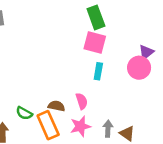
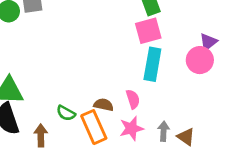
pink square: (95, 43) -> (148, 31), turned -30
cyan rectangle: (98, 71) -> (152, 64), size x1.6

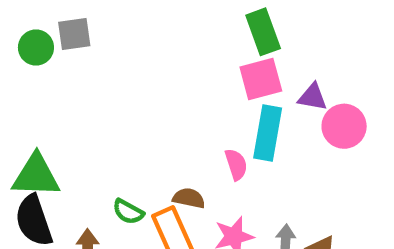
purple triangle: (208, 42) -> (313, 97), moved, turned 48
pink semicircle: (133, 99) -> (236, 164), moved

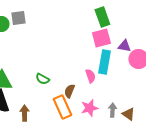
brown semicircle: (189, 198) -> (69, 91), turned -80
green semicircle: (128, 212) -> (42, 79), moved

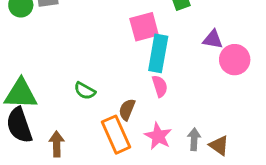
pink square: (101, 38) -> (144, 27), moved
cyan rectangle: (104, 62) -> (158, 53), moved
pink star: (89, 108) -> (158, 136), turned -30

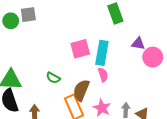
pink square: (144, 27) -> (80, 49), moved
brown semicircle: (127, 110) -> (81, 90), size x1.5

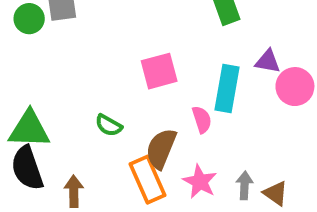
cyan rectangle: (102, 53) -> (227, 88), moved

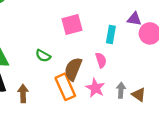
cyan rectangle: (227, 88) -> (111, 35), size x0.7
pink semicircle: (202, 120) -> (101, 60), moved

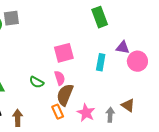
pink semicircle: (101, 60) -> (60, 78), moved
orange rectangle: (65, 87) -> (58, 112), size x0.6
brown triangle: (139, 95) -> (128, 105), moved

